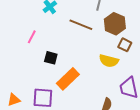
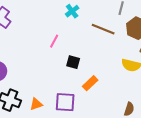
orange rectangle: (68, 79) -> (90, 83), size x0.7

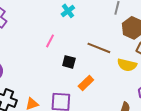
brown line: (103, 29) -> (99, 48), moved

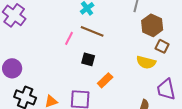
brown line: (99, 48) -> (92, 31), moved

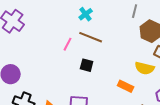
orange rectangle: (105, 80) -> (126, 86), moved, turned 70

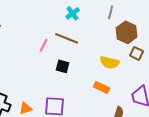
cyan cross: (86, 14) -> (73, 13), moved
yellow semicircle: (145, 68) -> (110, 62), moved

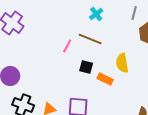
yellow semicircle: (110, 62) -> (122, 63), moved, turned 66
orange rectangle: (102, 87) -> (105, 79), moved

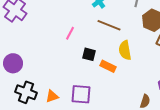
brown line: (90, 39) -> (109, 25), moved

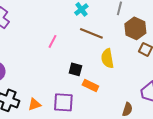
black square: (89, 54) -> (75, 69), moved
orange rectangle: (108, 66) -> (90, 85), moved

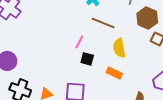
pink line: (52, 41) -> (79, 42), moved
orange rectangle: (90, 85) -> (114, 73), moved

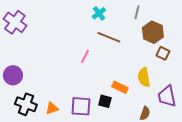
yellow semicircle: (119, 48) -> (144, 77), moved
black square: (87, 59) -> (105, 101), moved

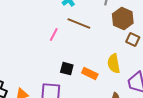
pink line: (85, 56) -> (54, 35), moved
black square: (105, 101) -> (67, 69), moved

